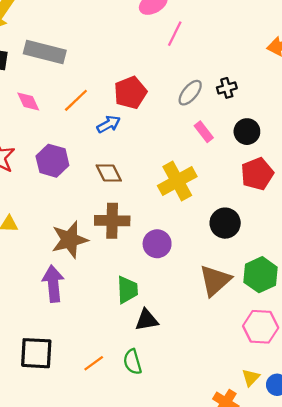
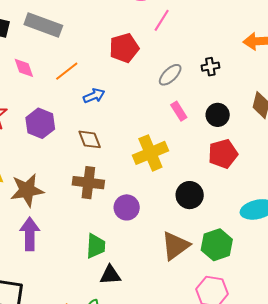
black cross: (227, 88) -> (210, 67), moved
red pentagon: (130, 93) -> (124, 48), moved
brown star: (70, 240) -> (27, 190), moved

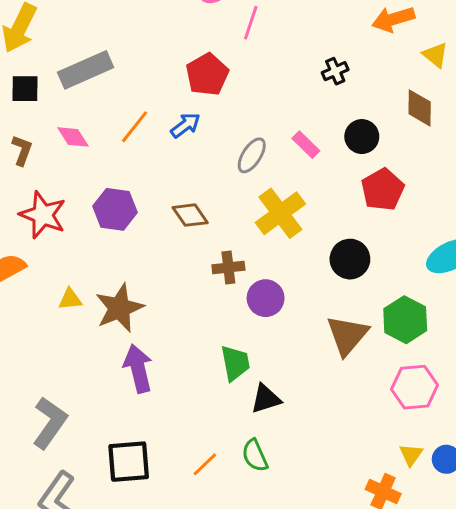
gray rectangle: (43, 25) -> (86, 70), turned -30
gray ellipse: (170, 75) -> (252, 155), moved
blue arrow: (94, 96) -> (185, 125), moved
brown cross: (88, 183) -> (228, 267), moved, size x0.7

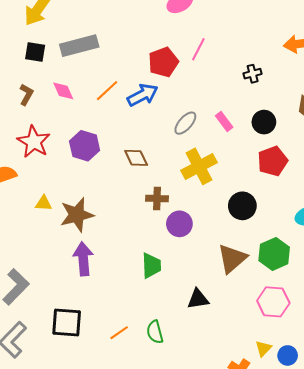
pink line: (251, 23) -> (198, 49), moved
blue arrow: (185, 125) -> (143, 95), size x1.4
black triangle: (266, 399) -> (198, 299), moved

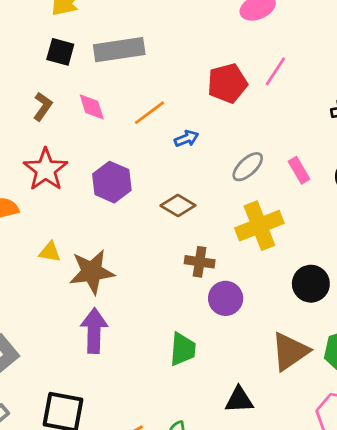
blue arrow: (143, 95) -> (186, 139), moved, size x0.6
brown diamond: (136, 158) -> (178, 205), turned -40

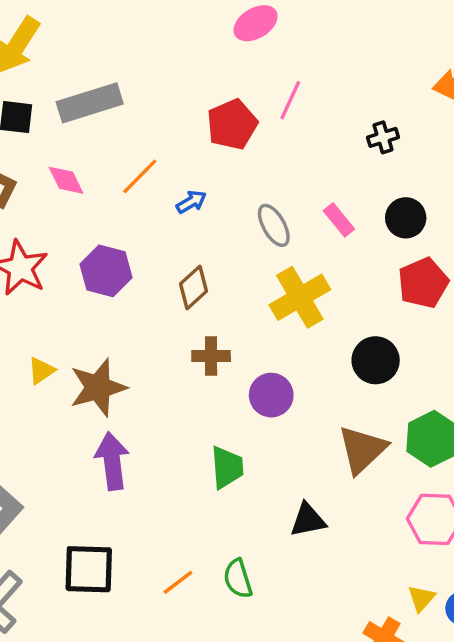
gray ellipse: (248, 167) -> (274, 225), turned -68
brown diamond: (178, 205) -> (194, 288), turned -64
yellow triangle: (50, 252) -> (41, 371), turned -35
brown cross: (200, 262) -> (211, 356), moved

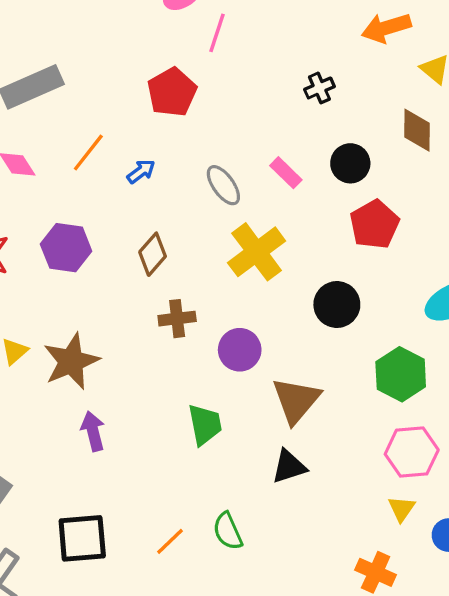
pink line: (290, 100) -> (217, 33), moved
brown triangle: (362, 449) -> (296, 400), moved
purple arrow: (112, 461) -> (93, 431), size x0.7
yellow triangle: (421, 598) -> (402, 509), moved

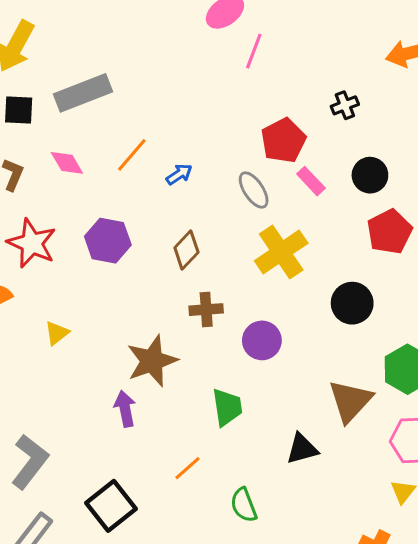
red pentagon: (172, 92) -> (283, 140), moved
brown star: (71, 361) -> (152, 361), moved
brown triangle: (296, 400) -> (350, 401), moved
black square: (82, 538) -> (111, 506), turned -36
orange line: (170, 541) -> (188, 468), moved

